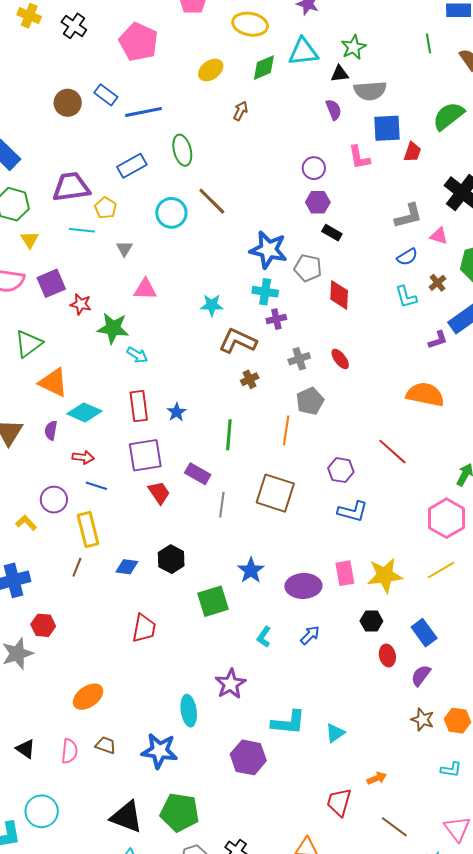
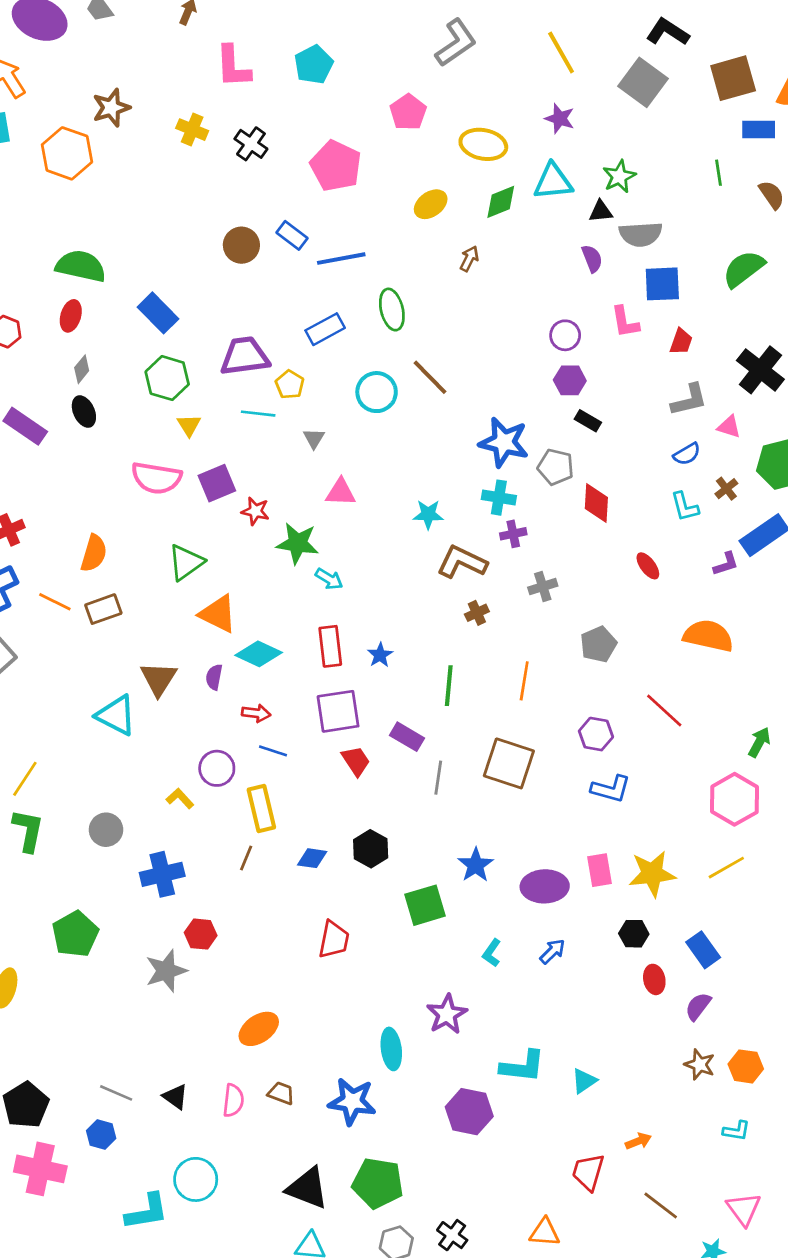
red trapezoid: (412, 152) -> (681, 341), moved
red ellipse: (340, 359) -> (648, 566), moved
gray pentagon: (310, 401) -> (598, 644), moved

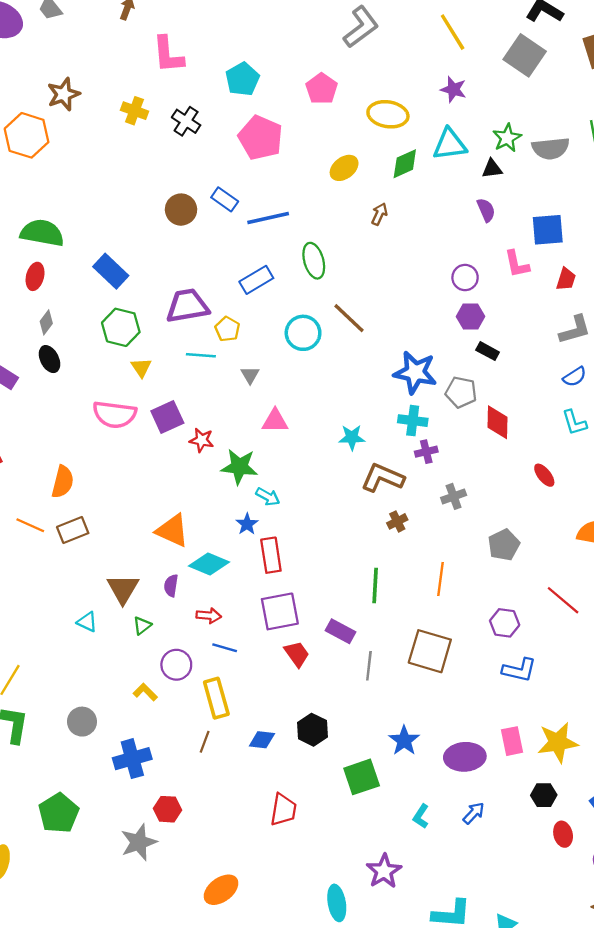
cyan pentagon: (314, 65) -> (242, 79), moved
gray semicircle: (641, 234) -> (551, 148), moved
green triangle: (186, 562) -> (142, 626), moved, size x0.6
blue star: (380, 655) -> (247, 524), moved
cyan triangle: (116, 715) -> (87, 622), size x0.6

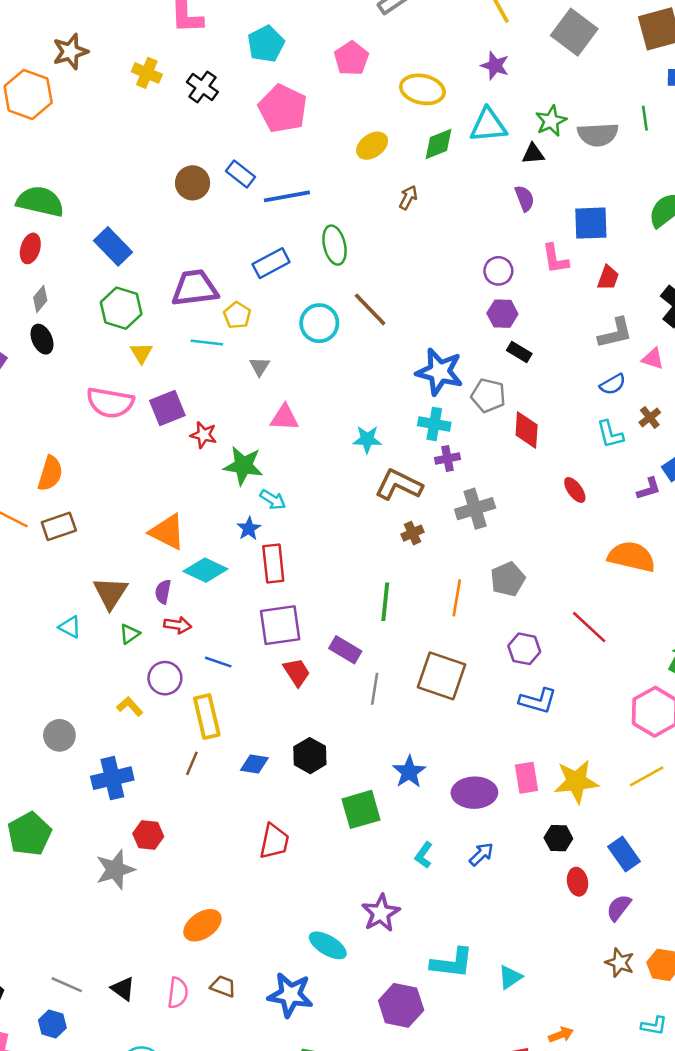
gray cross: (454, 496) -> (475, 509), size x1.4
gray pentagon: (504, 545) -> (508, 579), moved
red arrow: (209, 616) -> (178, 625), moved
cyan ellipse: (337, 903) -> (328, 945), turned -52

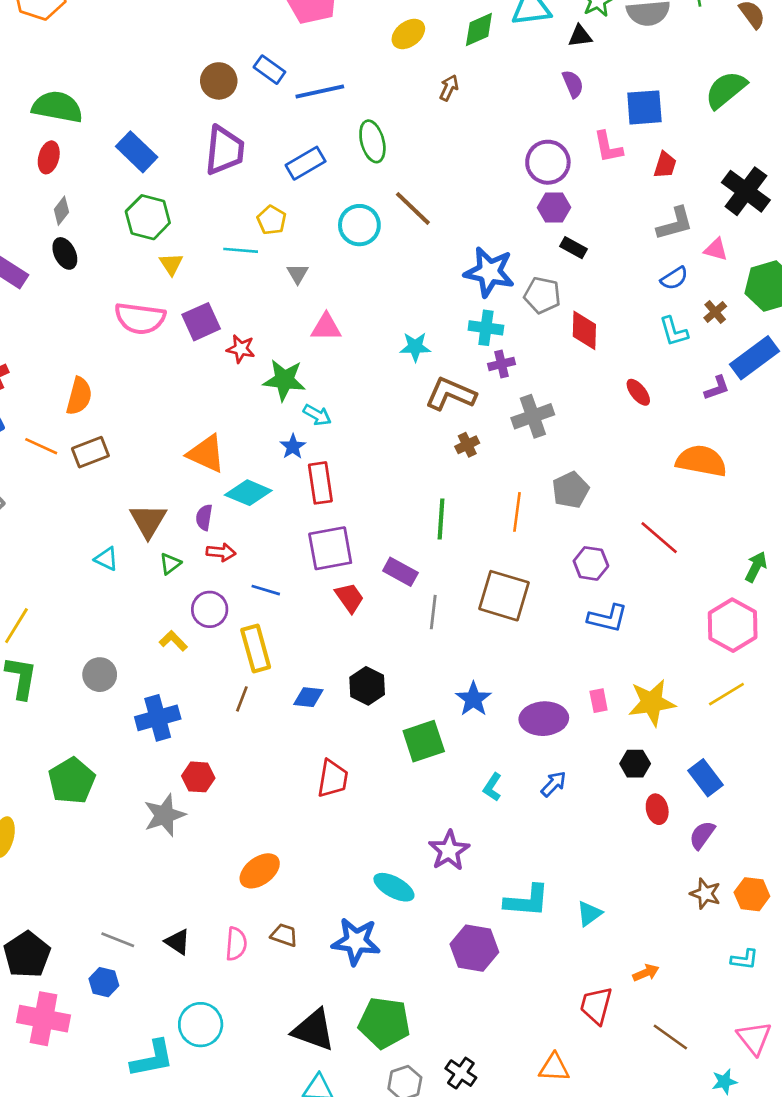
purple circle: (498, 271) -> (548, 162), size x1.4
purple trapezoid: (195, 288) -> (225, 150), moved, turned 105
pink rectangle: (526, 778) -> (599, 701), size x0.7

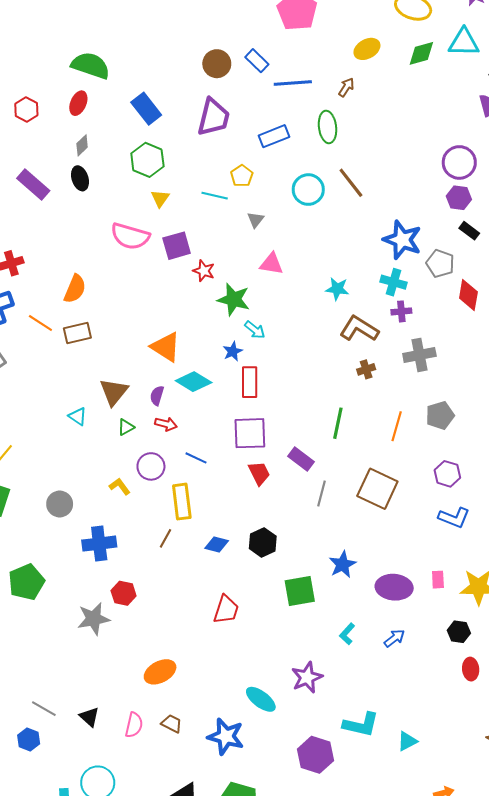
brown arrow: (449, 88) -> (346, 87), moved

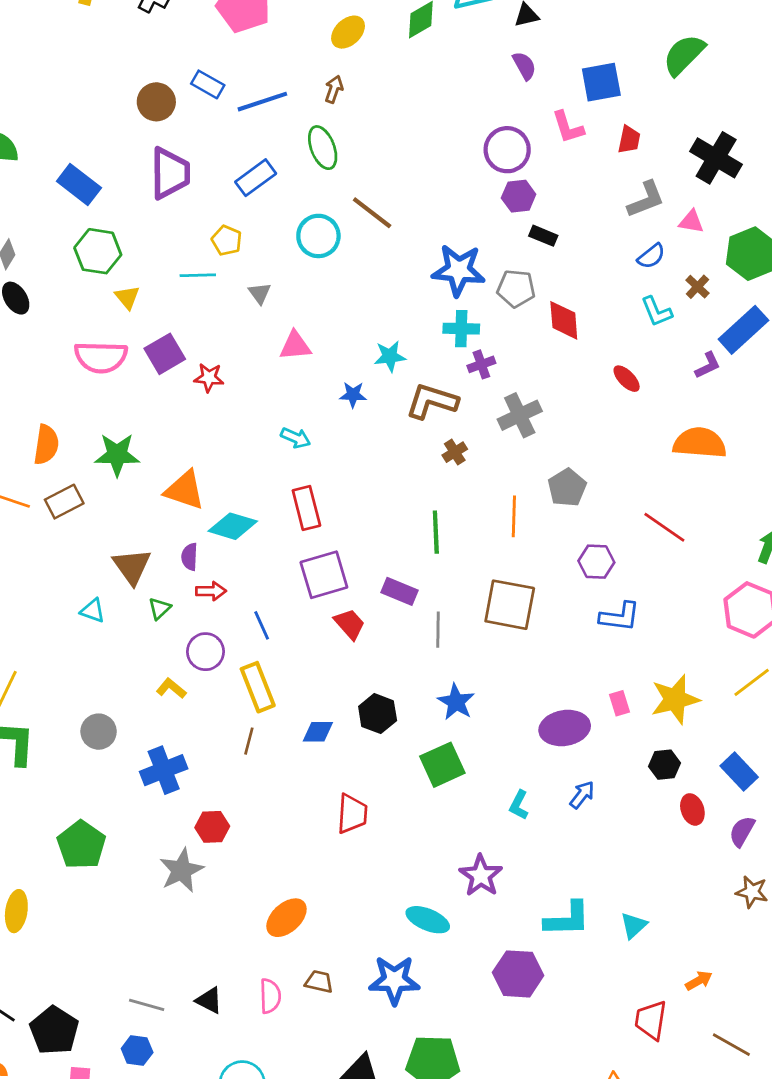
green star: (234, 299) -> (117, 455), moved
blue star: (233, 351) -> (353, 395), moved, turned -30
blue line: (196, 458) -> (262, 625), turned 55
blue star: (343, 564) -> (456, 702), moved

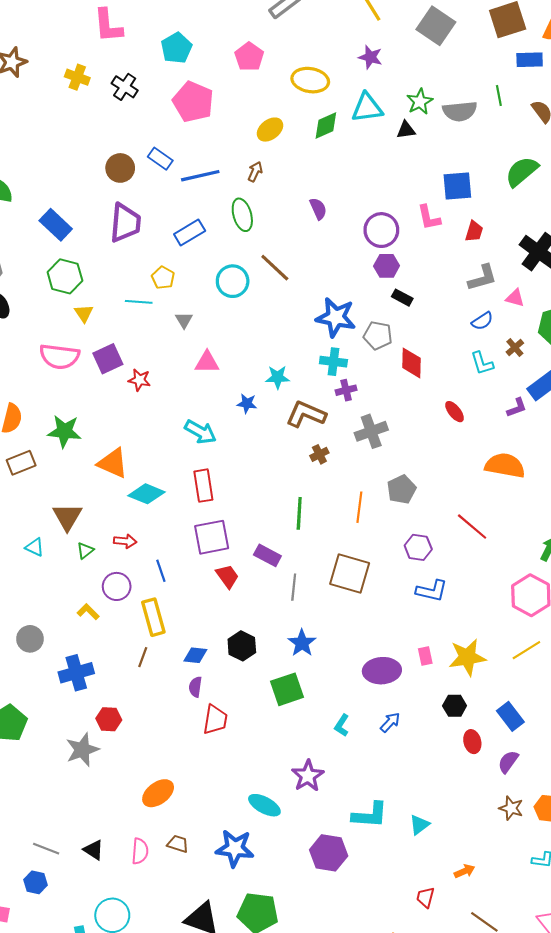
purple semicircle: (524, 66) -> (318, 209), moved
cyan arrow: (296, 438) -> (200, 432), size x1.4
purple semicircle: (190, 557) -> (195, 687), moved
red trapezoid: (651, 1020) -> (425, 897), size x0.7

